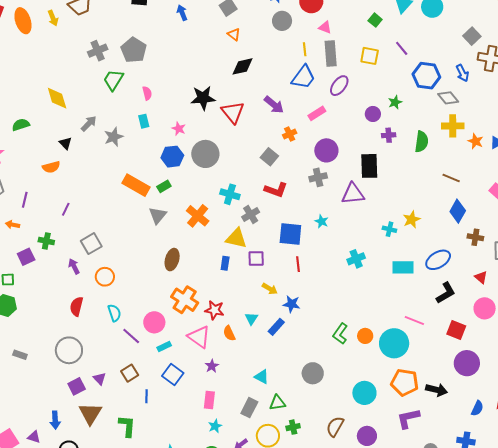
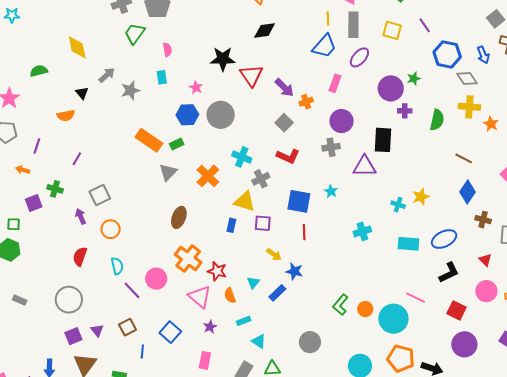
purple arrow: (274, 105) -> (284, 88), moved
pink rectangle: (317, 113) -> (335, 83), turned -42
purple circle: (373, 114) -> (391, 88), size x1.6
cyan rectangle: (164, 346) -> (244, 321), moved

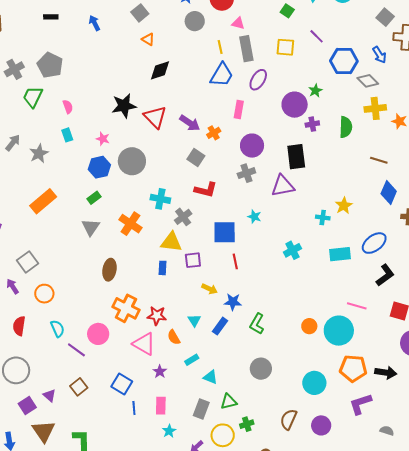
orange rectangle: (149, 140) -> (43, 201), moved, turned -64
green L-shape: (341, 305) -> (257, 324), moved
blue line: (142, 352) -> (134, 408), moved

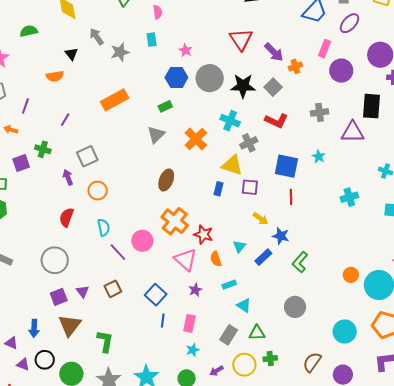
black star: (124, 106) -> (243, 86), moved
gray arrow: (13, 143) -> (97, 36), turned -84
purple circle: (252, 146) -> (341, 71), moved

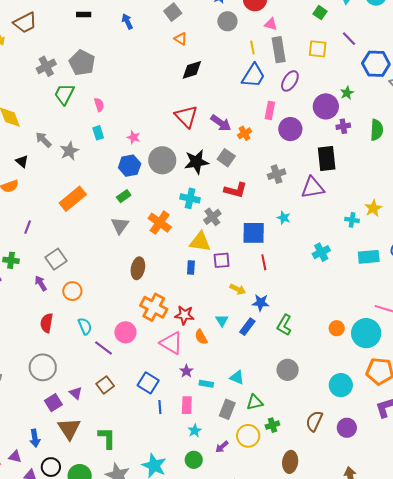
cyan rectangle: (229, 285) -> (206, 384), moved, turned 40

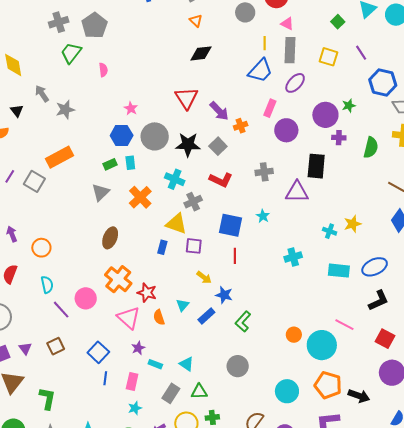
cyan rectangle: (98, 133) -> (130, 163), moved
gray square: (56, 259) -> (34, 181), moved, turned -35

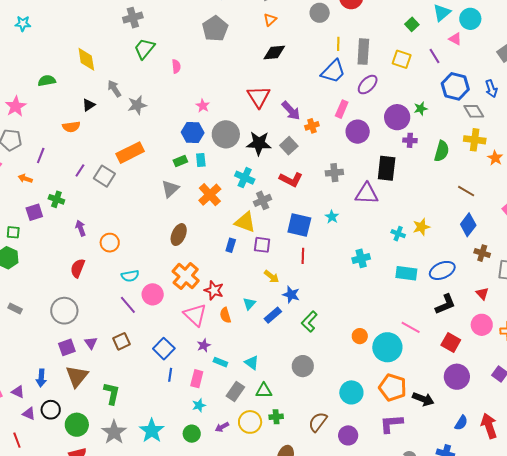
orange triangle: (196, 21) -> (270, 20), turned 32
pink triangle: (287, 24) -> (455, 39), moved
gray pentagon: (95, 25) -> (215, 29), moved
black triangle: (17, 111) -> (89, 105), turned 32
cyan semicircle: (47, 285) -> (130, 276), moved, turned 90

